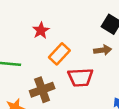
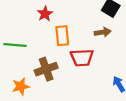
orange rectangle: (59, 54) -> (62, 36), turned -48

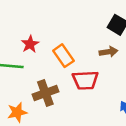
red star: (45, 14) -> (30, 44), moved
orange rectangle: (62, 36) -> (63, 56), turned -30

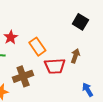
brown arrow: (109, 52) -> (75, 56), moved, turned -64

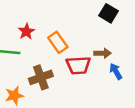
brown arrow: (75, 56) -> (103, 53), turned 72
blue arrow: (88, 90) -> (116, 71), moved

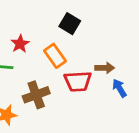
black square: (109, 13) -> (70, 24), moved

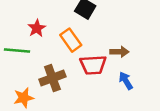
blue arrow: (119, 88) -> (126, 81), moved

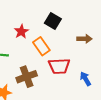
red star: (37, 28) -> (21, 31), moved
brown arrow: (119, 52) -> (84, 39), moved

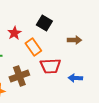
blue arrow: (85, 79) -> (75, 78), turned -56

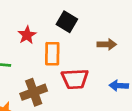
orange rectangle: (33, 47) -> (52, 54), turned 36
blue arrow: (75, 78) -> (119, 86), moved

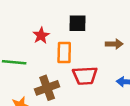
black square: (67, 22) -> (78, 23), turned -30

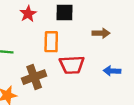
red star: (41, 35) -> (28, 14), moved

